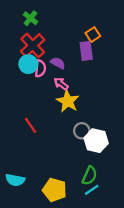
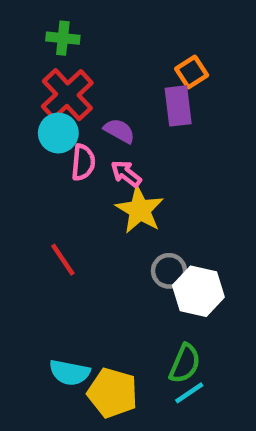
green cross: (30, 18) -> (63, 38), turned -32
pink semicircle: (40, 68) -> (83, 162), moved
cyan semicircle: (15, 180) -> (70, 373), moved

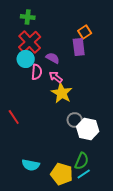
red line: (63, 260) -> (14, 117), moved
yellow pentagon: (113, 393) -> (62, 174), moved

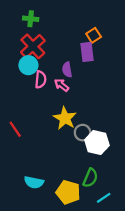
purple semicircle: (53, 58) -> (67, 70), moved, turned -128
yellow star: (62, 93) -> (65, 118), moved
cyan line: (84, 174) -> (104, 198), moved

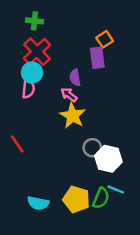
pink semicircle: (41, 80) -> (28, 89), moved
yellow star: (65, 118) -> (73, 116), moved
yellow pentagon: (68, 192) -> (76, 199), moved
cyan line: (104, 198) -> (116, 190), moved, turned 56

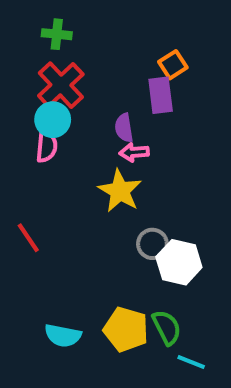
pink arrow: (69, 95) -> (134, 152), moved, turned -42
cyan line: (116, 190) -> (191, 362), moved
green semicircle: (101, 198) -> (167, 327), turned -50

